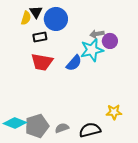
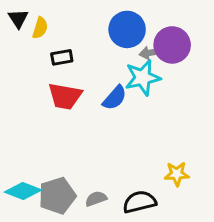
black triangle: (36, 12) -> (18, 19), moved
blue circle: (56, 19) -> (127, 29), moved
purple circle: (110, 41) -> (172, 45), moved, size x1.5

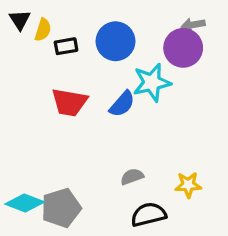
blue circle: (127, 29) -> (116, 41), moved
gray arrow: (150, 53) -> (193, 25), moved
black rectangle: (62, 57) -> (66, 46), moved
gray semicircle: (96, 199) -> (132, 177), moved

